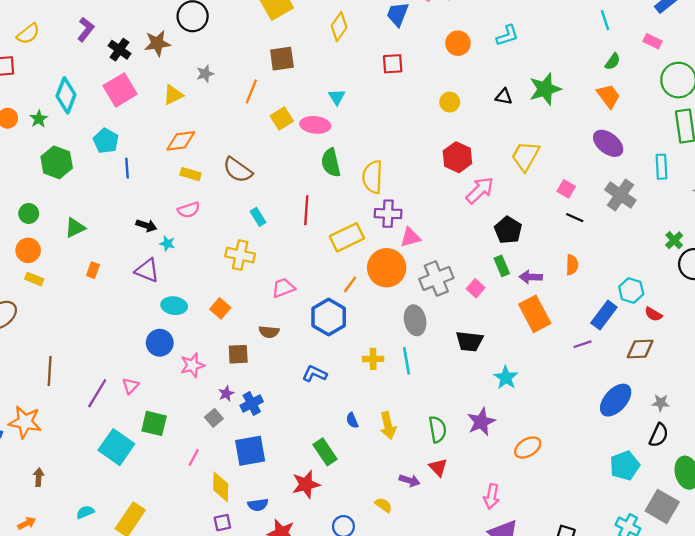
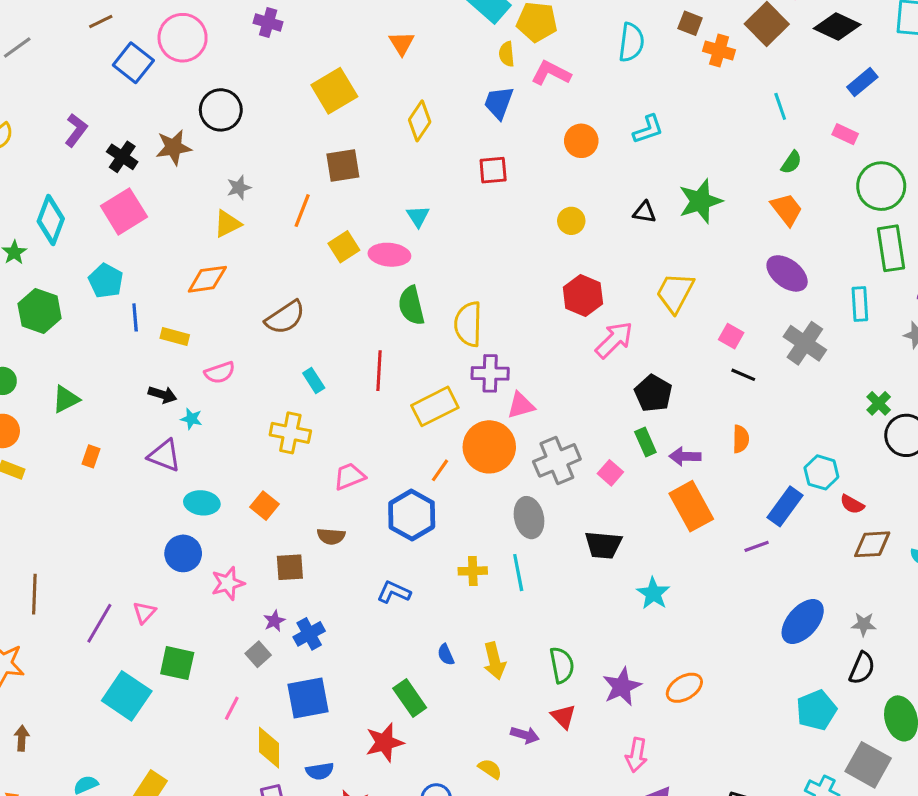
yellow triangle: (173, 95) -> (227, 224), moved
brown semicircle: (238, 170) -> (285, 317), turned -68
yellow rectangle: (190, 174) -> (175, 336), moved
brown diamond: (640, 349) -> (872, 544), moved
purple star: (481, 422) -> (622, 687), moved

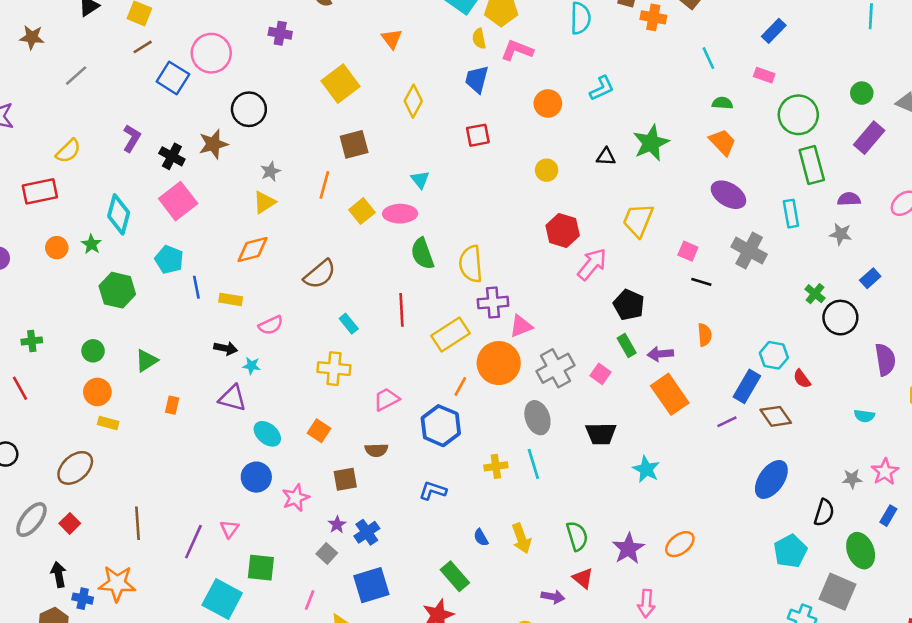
green semicircle: (791, 162) -> (722, 103), turned -114
cyan ellipse: (202, 503) -> (267, 434), turned 40
red semicircle: (852, 504) -> (802, 379), turned 30
brown diamond: (872, 544) -> (776, 416), moved, turned 64
gray star: (864, 624) -> (852, 479), moved

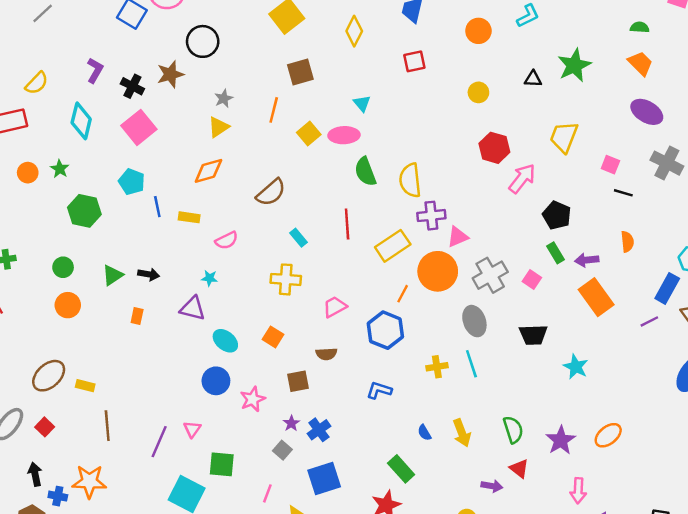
cyan diamond: (119, 214) -> (81, 121), moved
black arrow: (226, 348) -> (149, 274), moved
yellow rectangle: (108, 423) -> (85, 386), moved

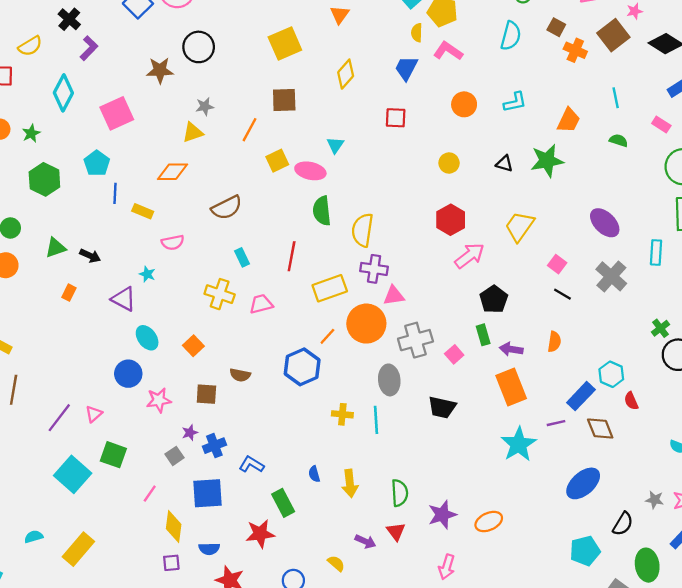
orange trapezoid: (640, 63) -> (569, 120), moved, turned 56
black cross: (132, 86) -> (69, 19), moved
pink trapezoid: (335, 307) -> (261, 304), moved
cyan star: (576, 367) -> (519, 444), moved, size x1.4
blue L-shape: (379, 390) -> (251, 464), moved

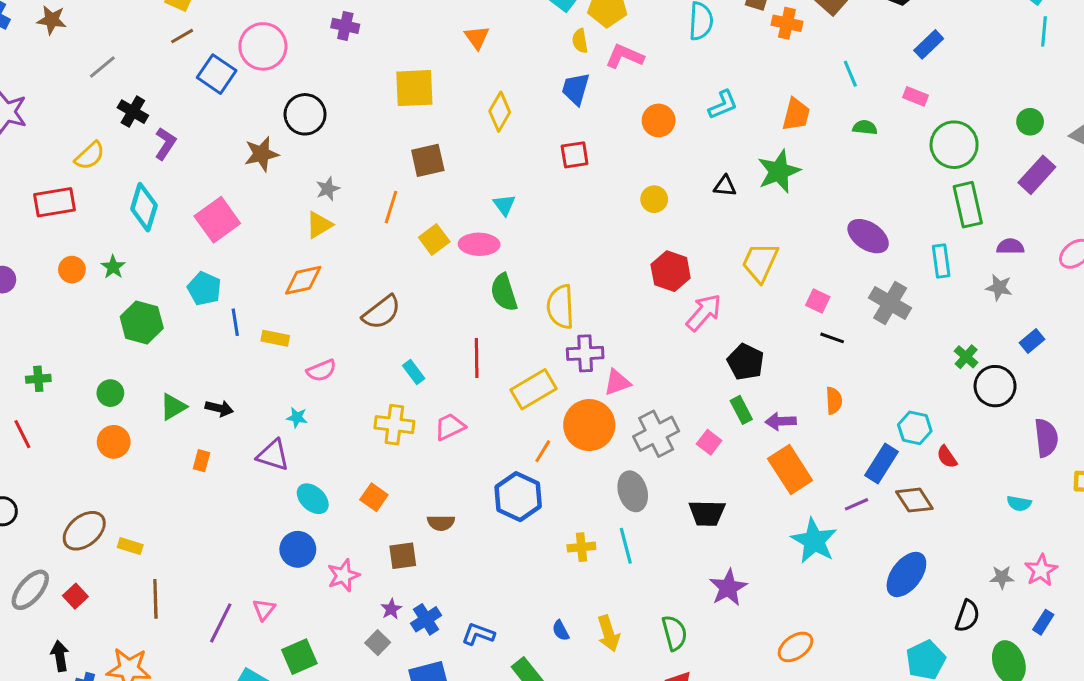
yellow square: (285, 44) -> (414, 88), turned 32
green square: (113, 455) -> (299, 657), turned -32
purple star: (442, 515) -> (728, 588), moved

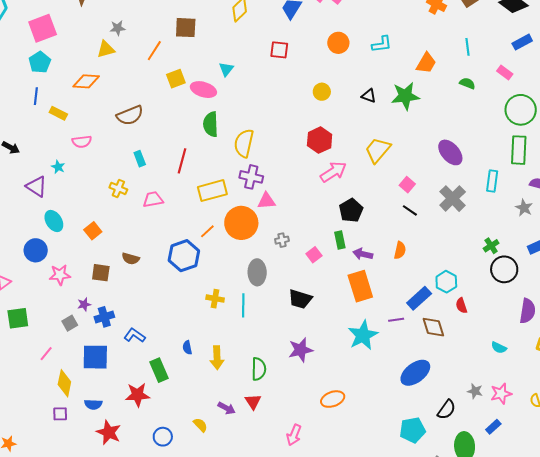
cyan pentagon: (204, 289) -> (40, 62), moved
yellow cross: (394, 425) -> (118, 188), size x0.7
gray cross: (656, 434) -> (282, 240), size x0.5

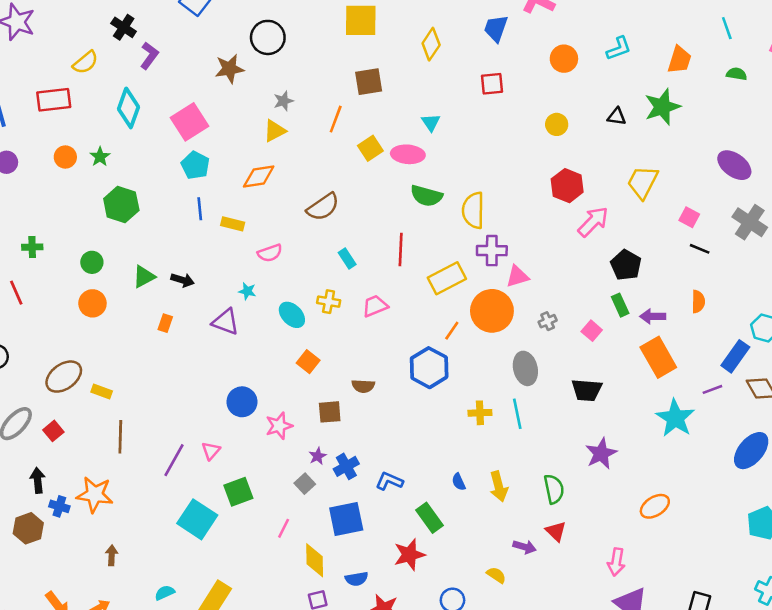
green semicircle: (211, 124) -> (426, 196), turned -60
cyan ellipse: (54, 221) -> (292, 315), moved

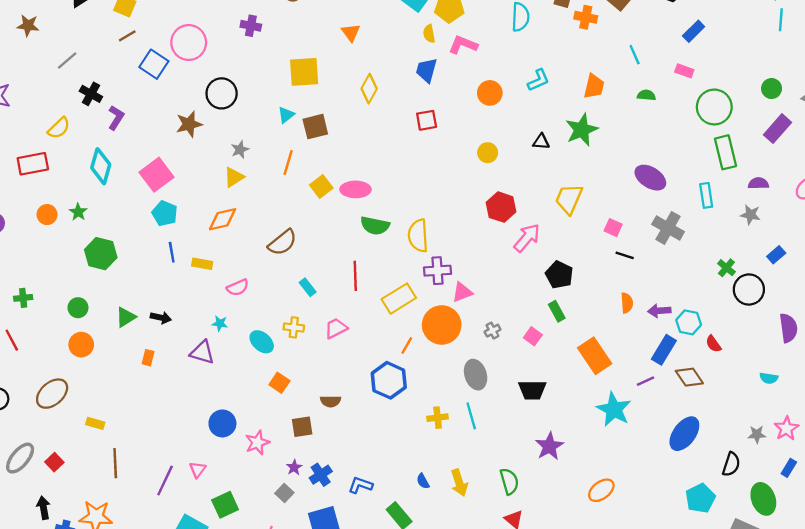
cyan triangle: (431, 122) -> (286, 115), moved, turned 30
purple arrow: (653, 316) -> (659, 311), moved
brown ellipse: (64, 377) -> (52, 394), moved

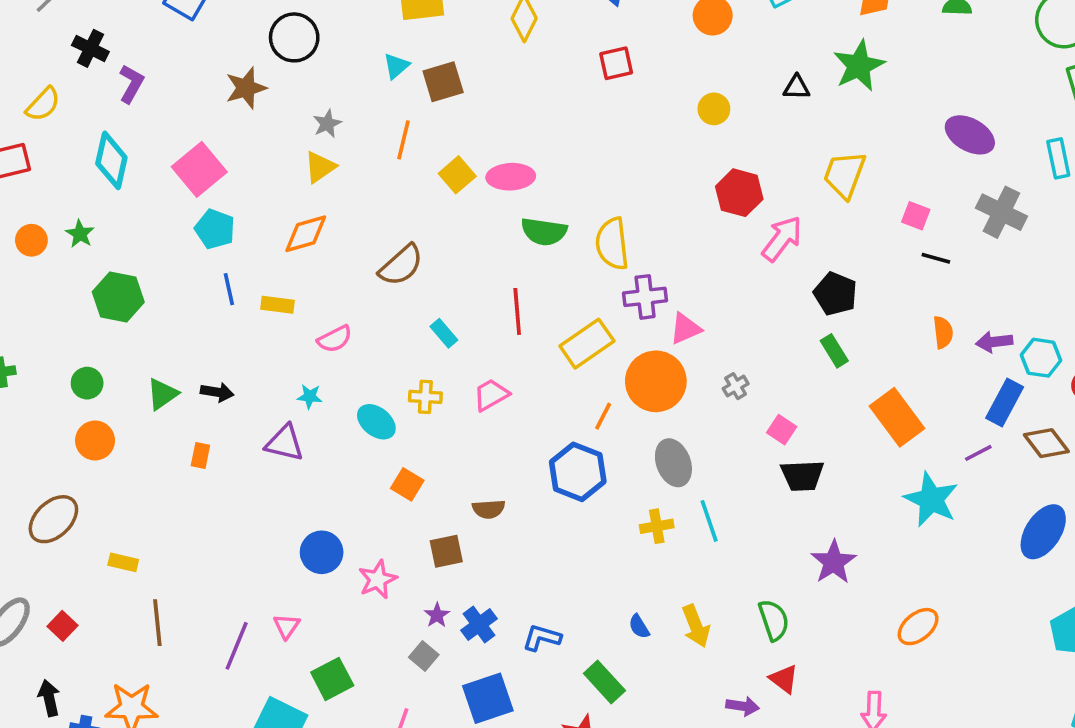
pink square: (533, 336) -> (782, 430), moved
gray ellipse: (476, 375) -> (673, 463), moved

